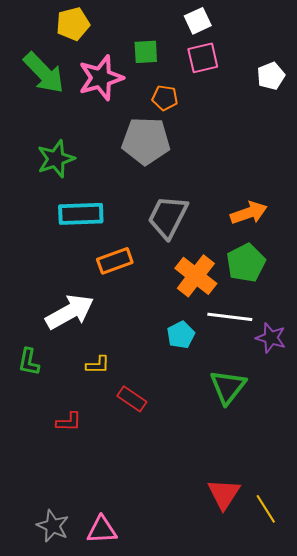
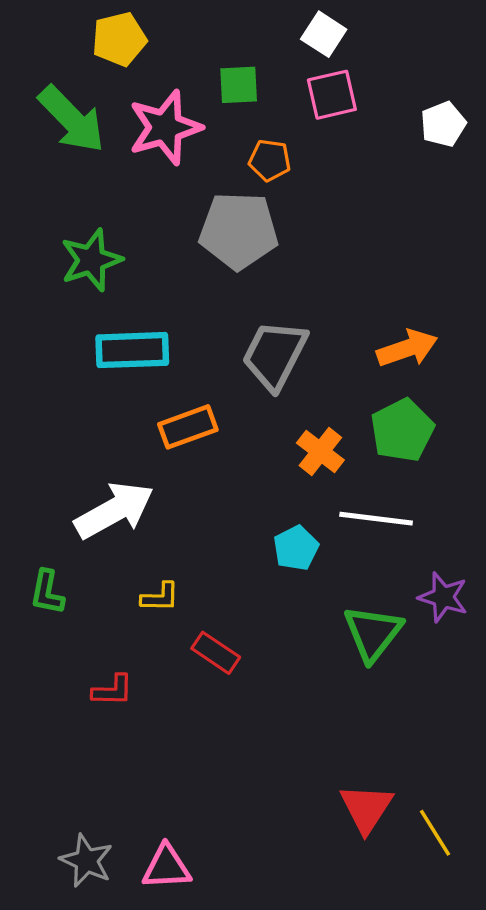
white square: (198, 21) -> (324, 34), turned -32
orange cross: (196, 276) -> (320, 451), size x0.7
purple star: (271, 338) -> (443, 597), moved

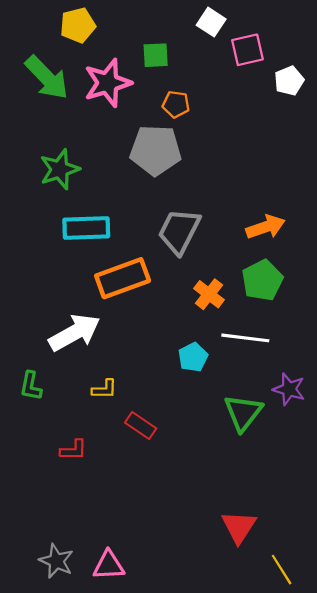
pink square: (332, 95) -> (247, 50), moved
orange rectangle: (188, 427) -> (123, 278), size x1.4
yellow line: (435, 833) -> (282, 570), moved

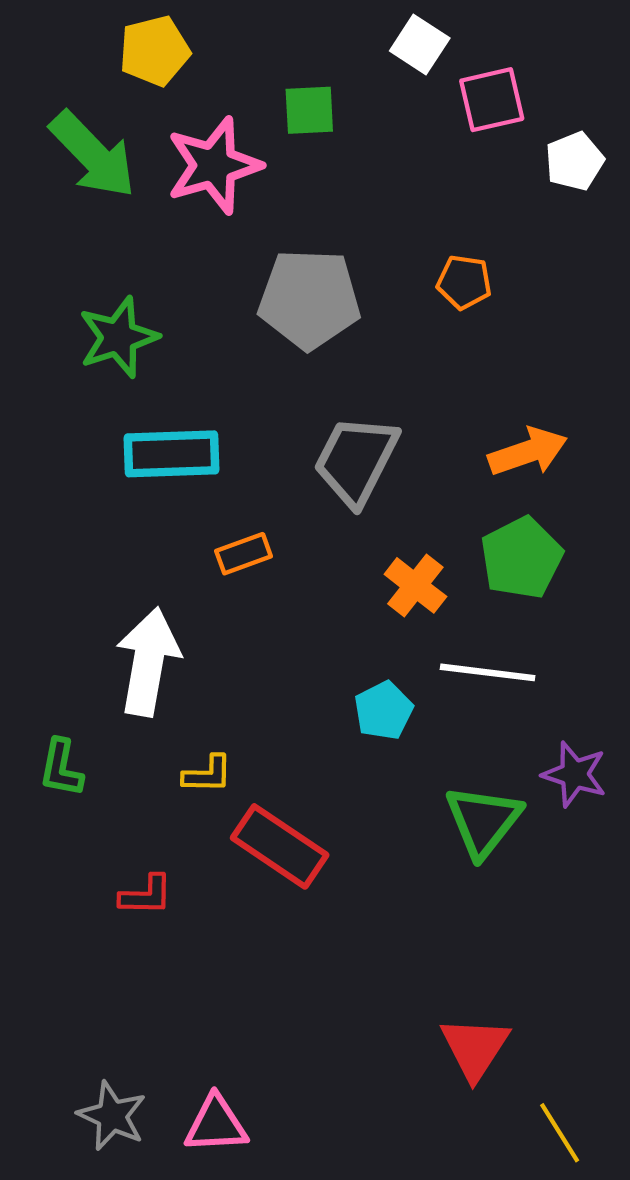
orange pentagon: (176, 104) -> (464, 282), moved
orange rectangle: (123, 278) -> (244, 554), size x0.5
white arrow: (75, 333) -> (148, 662), turned -51
red rectangle: (141, 425) -> (280, 846), size x1.5

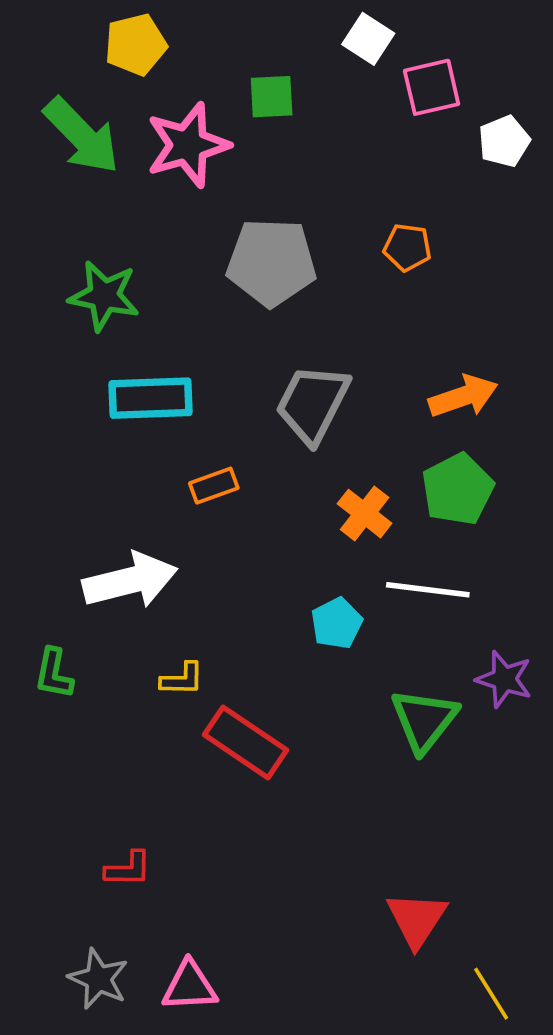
green star: (118, 337) -> (104, 296), turned 30
white arrow: (148, 662) -> (130, 581), turned 66
red L-shape: (146, 895) -> (128, 869), moved

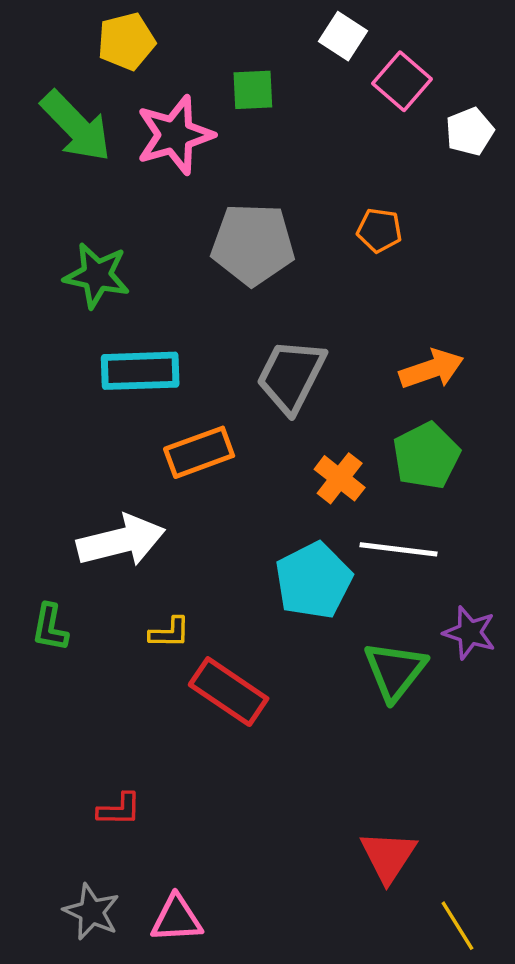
pink square: (432, 87) -> (402, 81), turned -36
orange rectangle: (214, 486) -> (199, 452), size x1.5
cyan pentagon: (337, 623) -> (314, 581), size x1.6

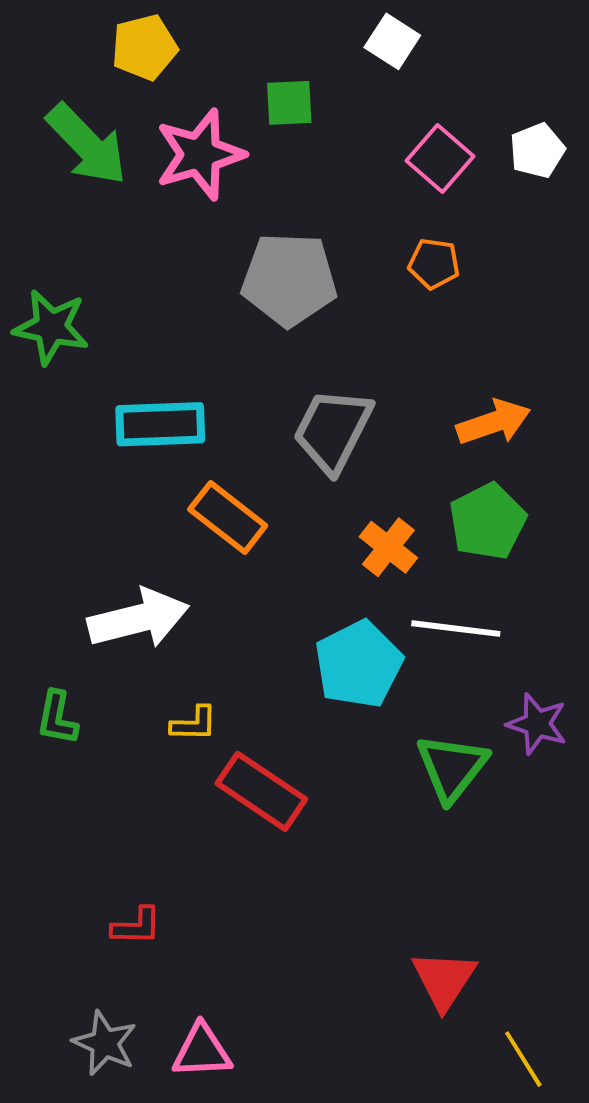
pink square: (402, 81) -> (440, 158), moved
green star: (97, 275) -> (51, 327), moved
orange rectangle: (199, 452) -> (228, 517), turned 58

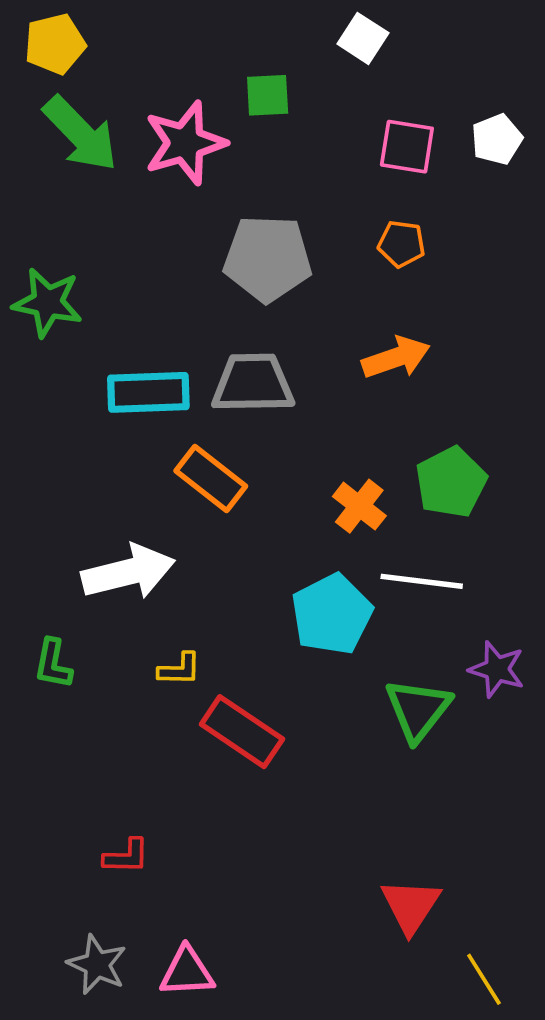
yellow pentagon: (144, 47) -> (55, 44), moved
pink square: (440, 158) -> (407, 147), turned -32
orange arrow: (494, 422) -> (396, 358), moved
gray trapezoid: (333, 430) -> (253, 383), moved, turned 62

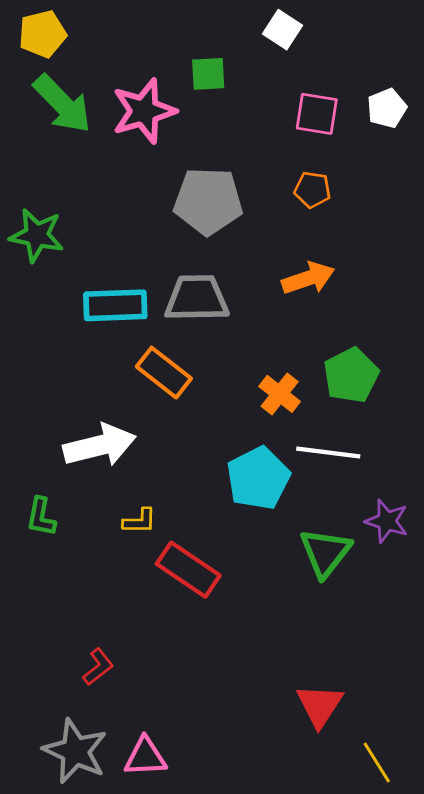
red L-shape: (126, 856) -> (98, 667), turned -39
gray star: (97, 965) -> (75, 751), size x1.4

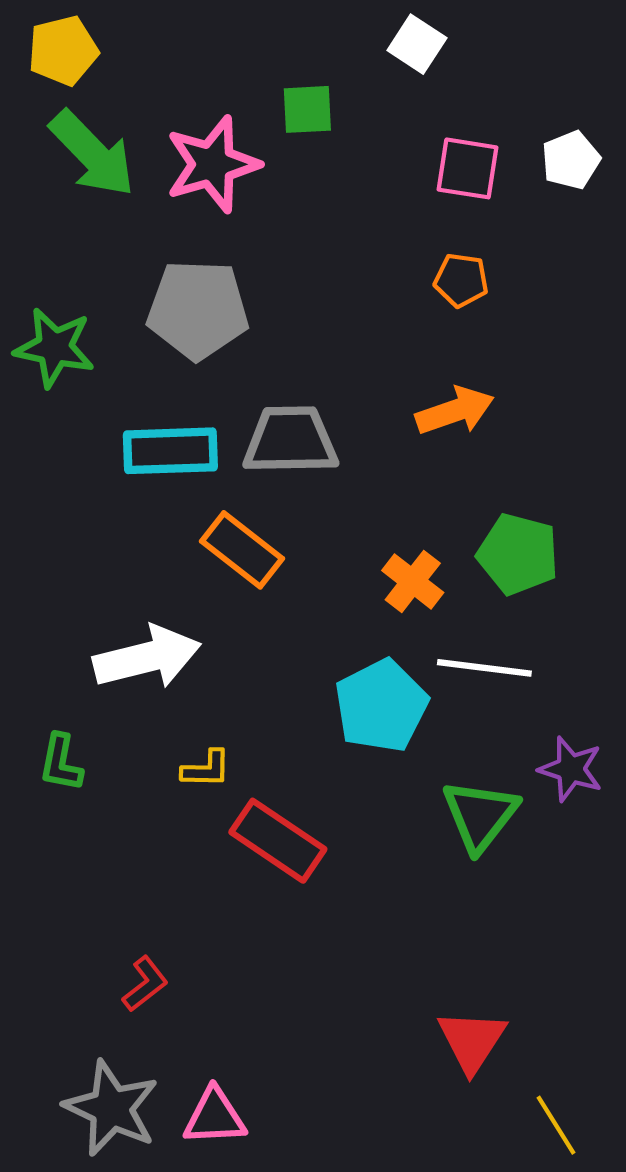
gray pentagon: (208, 201) -> (198, 310), moved
green pentagon: (351, 375) -> (518, 554), turned -30

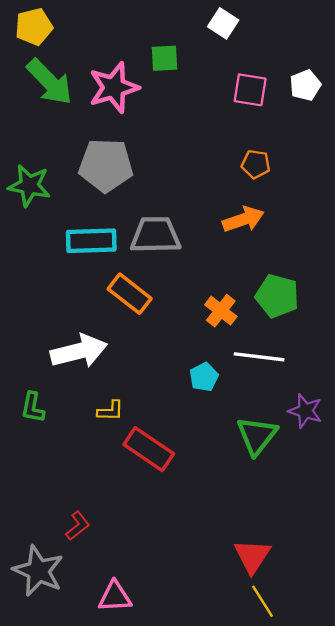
orange pentagon: (461, 280) -> (256, 164), moved
cyan pentagon: (381, 706) -> (204, 377), size x0.6
gray star: (111, 1108) -> (38, 571), moved
yellow line: (556, 1125) -> (262, 601), moved

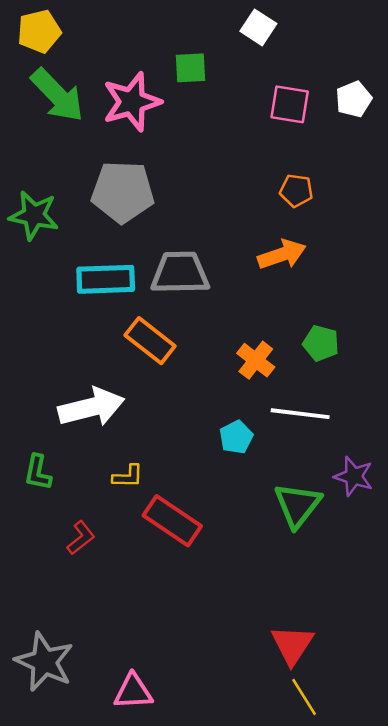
green pentagon: (277, 296) -> (321, 343), size x0.7
red L-shape: (78, 526) -> (81, 538), moved

